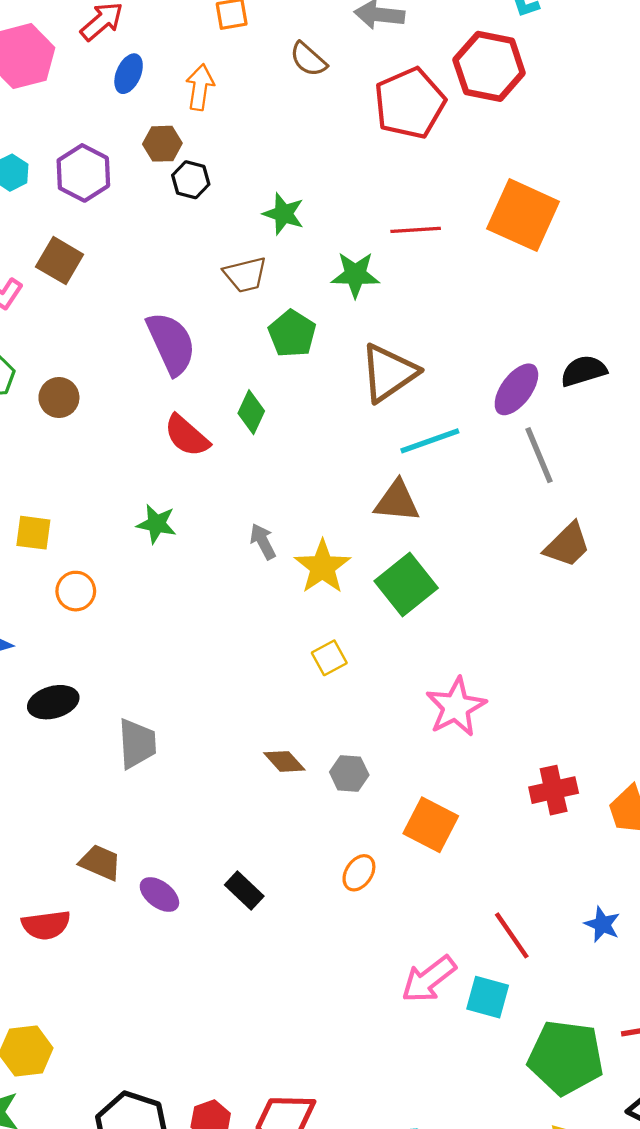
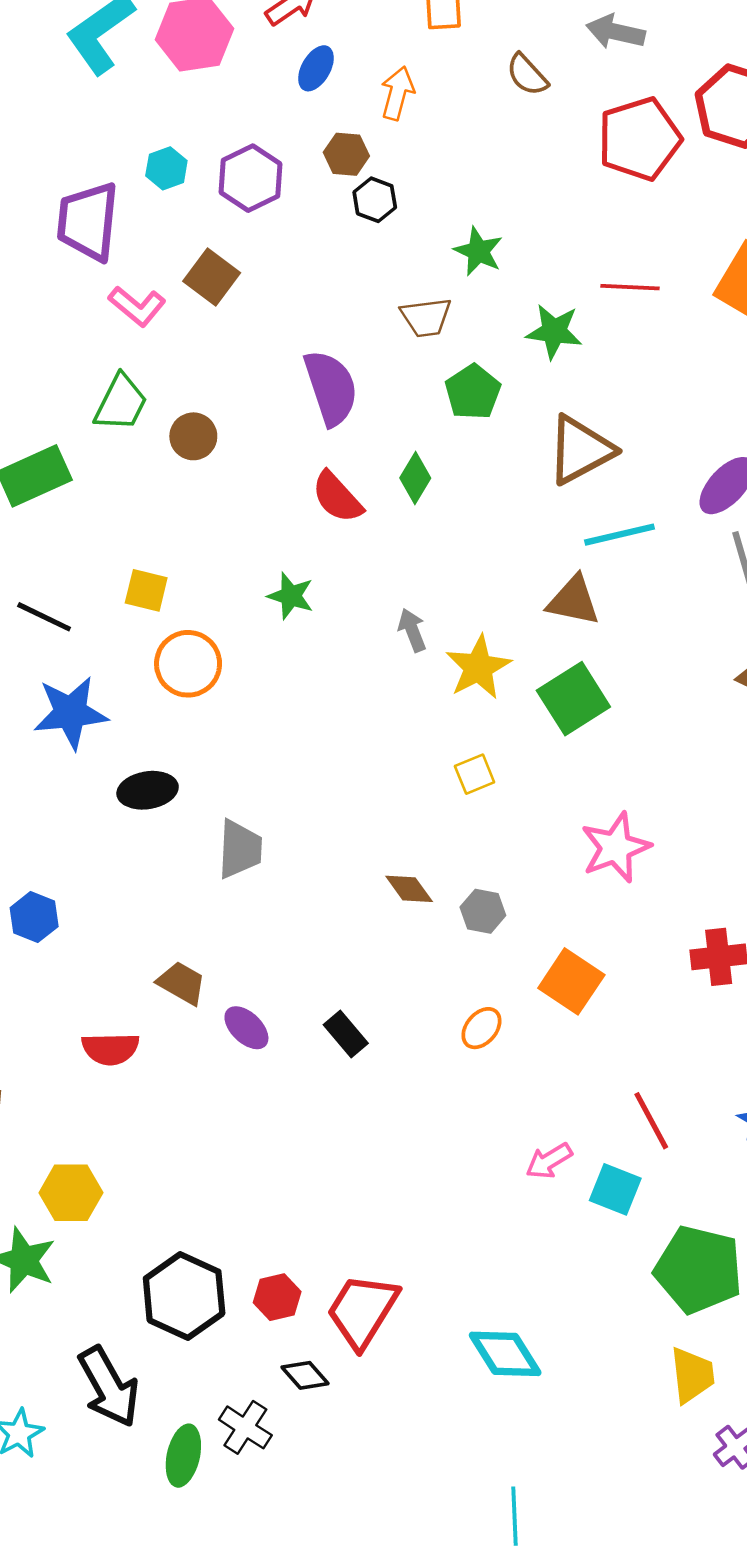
orange circle: (76, 591) -> (188, 664), size x1.4
pink arrow: (429, 979) -> (549, 1161), size x0.7

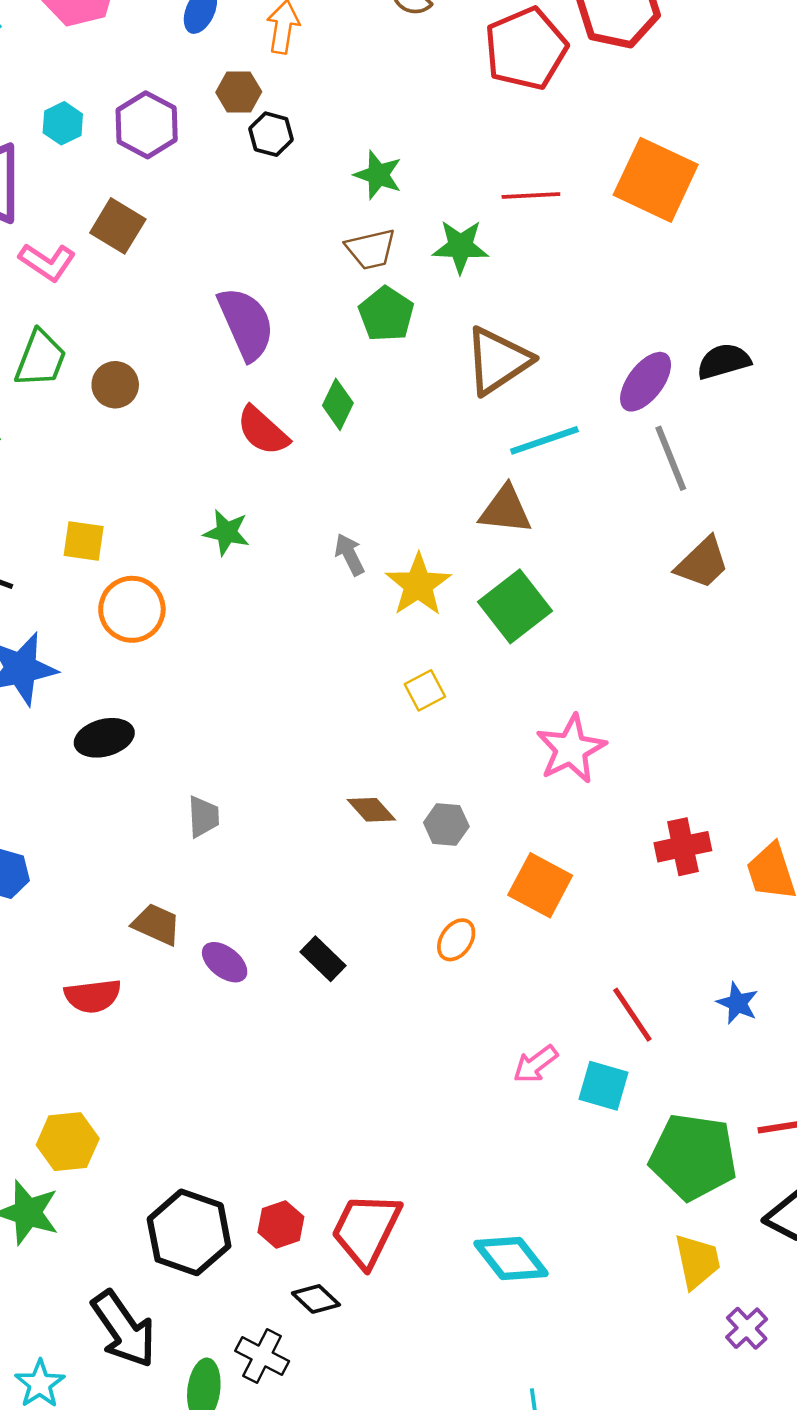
brown trapezoid: (426, 317) -> (371, 249), moved
gray trapezoid: (240, 849) -> (203, 817), moved, size x0.7

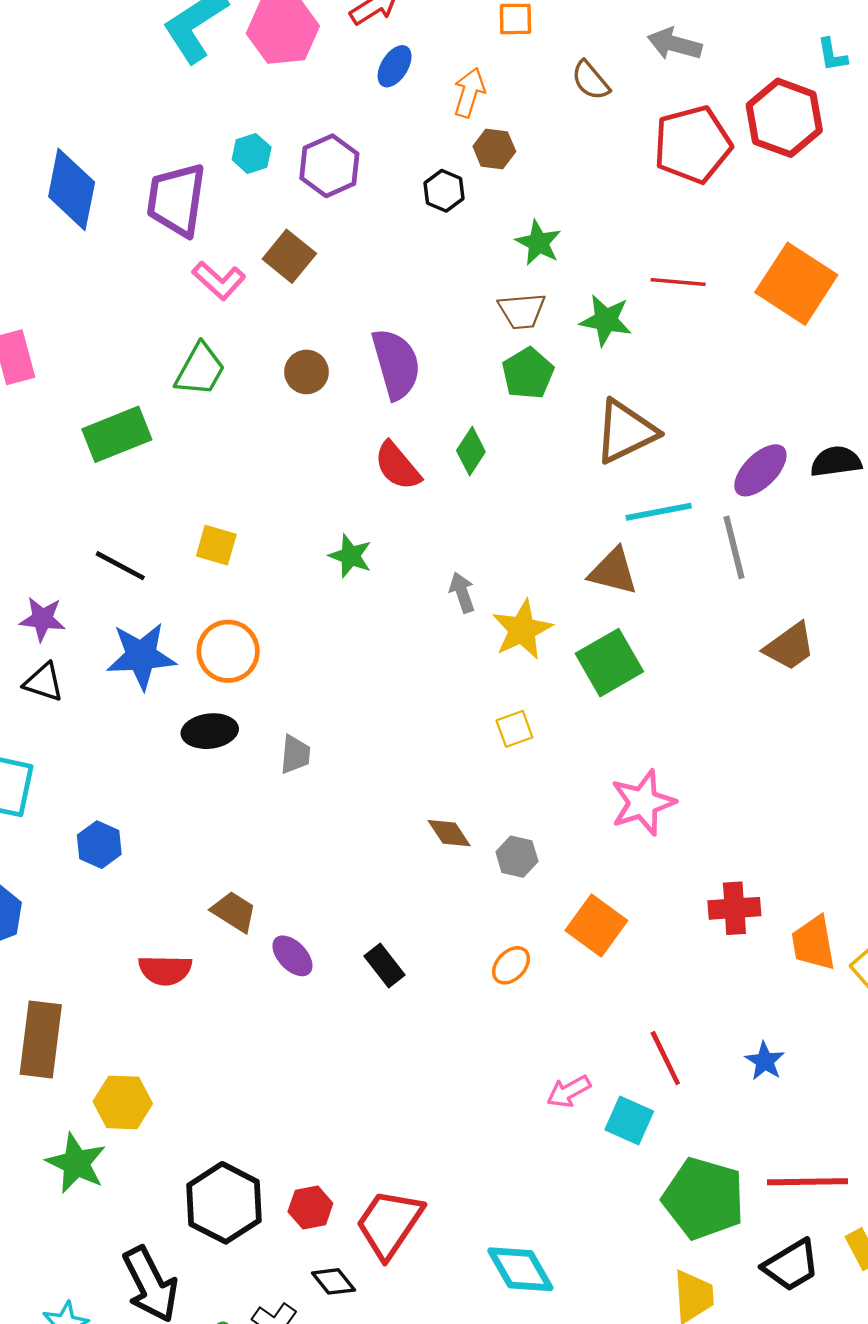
brown hexagon: (239, 92) -> (494, 149), moved
brown circle: (115, 385) -> (307, 372), moved
gray line: (671, 458) -> (734, 547), moved
orange circle: (132, 609) -> (228, 651), moved
gray trapezoid: (203, 817) -> (295, 754), moved

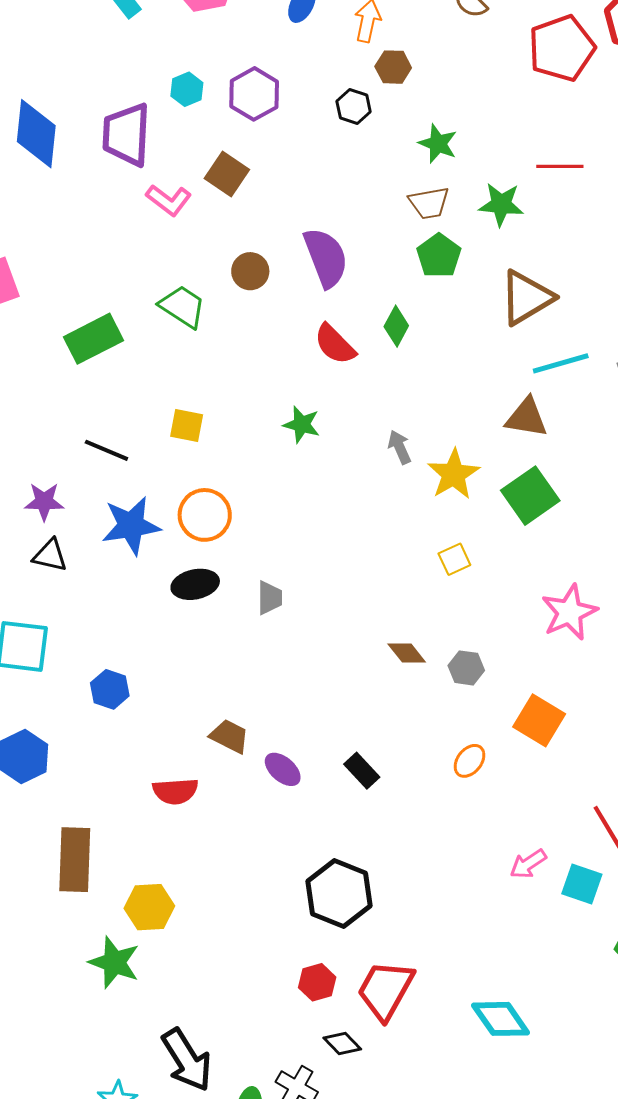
green trapezoid: (200, 370) -> (182, 307), moved, turned -81
black hexagon: (224, 1203) -> (339, 893), moved

